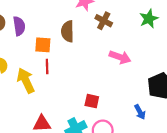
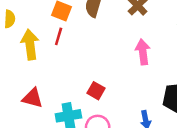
pink arrow: (120, 57) -> (143, 52), turned -135

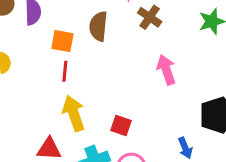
yellow arrow: (30, 44) -> (74, 113), moved

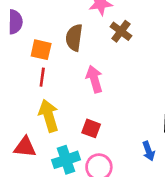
pink arrow: (166, 70) -> (94, 79), moved

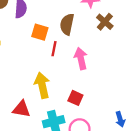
red line: (42, 77) -> (54, 49), moved

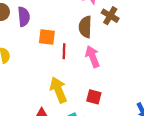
brown semicircle: (67, 24) -> (85, 27), moved

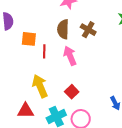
brown cross: (110, 16) -> (88, 30), moved
red square: (94, 97) -> (72, 92), turned 32

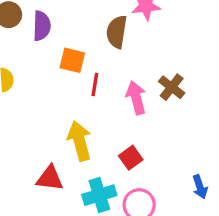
brown semicircle: (63, 29) -> (117, 32), moved
brown cross: (88, 30) -> (172, 87), moved

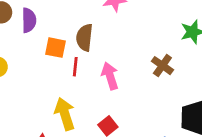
brown semicircle: (117, 32) -> (85, 38), moved
brown cross: (172, 87) -> (162, 66), moved

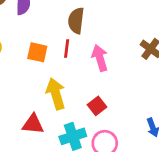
orange square: (56, 48) -> (37, 52), moved

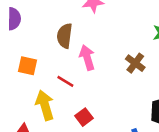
red line: (67, 48) -> (65, 81), moved, turned -66
pink arrow: (100, 58) -> (87, 58), moved

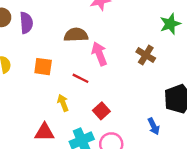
brown semicircle: (65, 36) -> (76, 35), turned 85
yellow arrow: (45, 105) -> (63, 103), size x0.6

